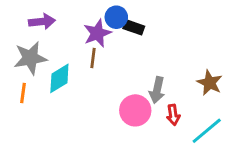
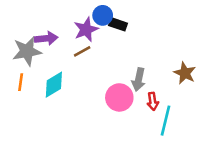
purple arrow: (42, 22) -> (46, 38), moved
brown line: (93, 58) -> (82, 51), turned 54
cyan diamond: (59, 78) -> (54, 85), moved
cyan line: (207, 131) -> (166, 121), moved, turned -36

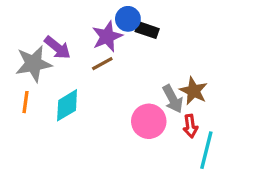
purple arrow: (46, 38) -> (57, 48), turned 45
brown star: (185, 73) -> (194, 91), moved
gray arrow: (139, 80) -> (173, 99), turned -40

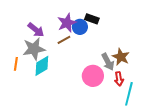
blue circle: (128, 19) -> (80, 27), moved
gray star: (33, 64) -> (34, 49), moved

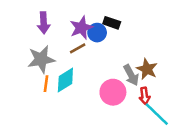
purple arrow: (36, 30) -> (44, 23), moved, turned 48
orange line: (16, 64) -> (46, 84), moved
cyan diamond: (42, 66) -> (65, 80), moved
cyan line: (129, 94) -> (157, 114), turned -60

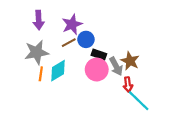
black rectangle: (112, 23) -> (99, 54), moved
blue circle: (97, 33) -> (86, 39), moved
pink circle: (113, 92) -> (97, 70), moved

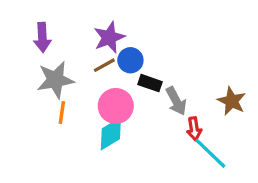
purple arrow: (39, 20) -> (42, 37), moved
brown star: (130, 61) -> (232, 101), moved
pink circle: (97, 70) -> (116, 106), moved
cyan diamond: (58, 71) -> (111, 134), moved

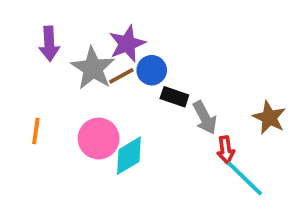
gray star: (55, 80) -> (93, 68), moved, turned -30
pink circle: (116, 106) -> (99, 138), moved
orange line: (62, 112) -> (36, 131), moved

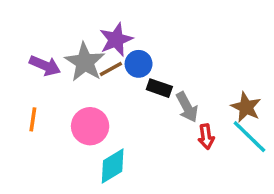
purple arrow: (49, 44) -> (45, 66), moved, turned -64
cyan diamond: (129, 156) -> (113, 166), moved
cyan line: (245, 178) -> (249, 137), moved

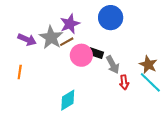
blue circle: (139, 64) -> (111, 18), moved, size x1.5
pink circle: (90, 126) -> (81, 55), moved

